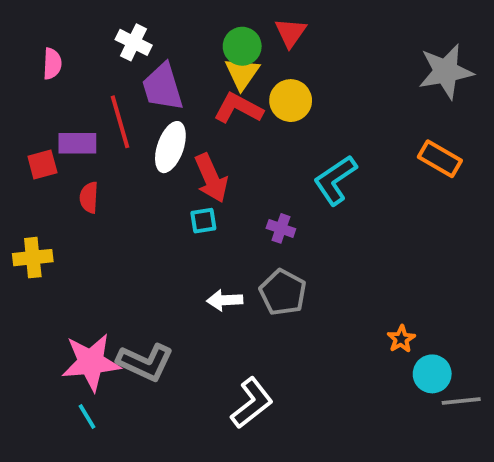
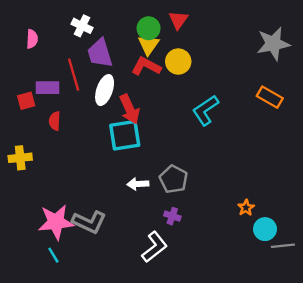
cyan square: (203, 221) -> (125, 135), size x2.0
purple cross: (281, 228) -> (172, 216), moved

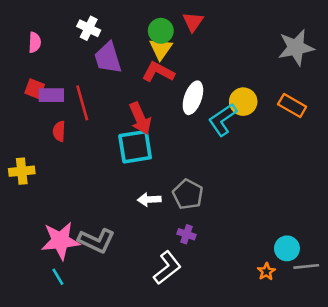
yellow circle: (178, 62) -> (243, 102), moved
red line: (74, 75) -> (82, 103), moved
white ellipse: (105, 90) -> (193, 98), moved
red square: (26, 101) -> (35, 89), moved, turned 36
orange star: (246, 208) -> (266, 272), moved

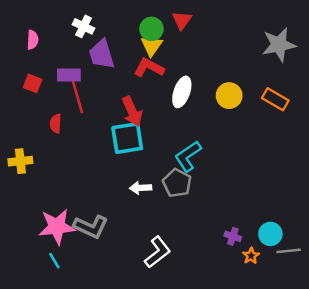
purple rectangle: (51, 95) -> (69, 75), moved
cyan L-shape: (223, 120) -> (188, 156), moved
purple cross: (187, 234) -> (233, 236), moved

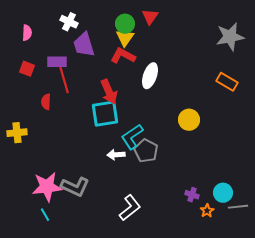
yellow circle: (229, 96) -> (189, 120), moved
cyan L-shape: (188, 156) -> (132, 137), moved

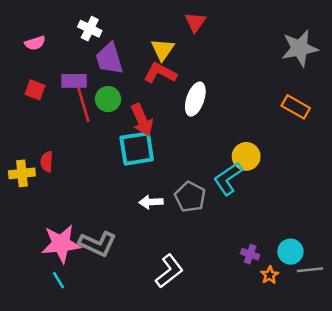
green circle: (125, 24) -> (108, 99), moved
pink semicircle: (27, 33) -> (35, 43), turned 70
red semicircle: (46, 102) -> (47, 162), moved
cyan L-shape: (132, 137) -> (228, 179), moved

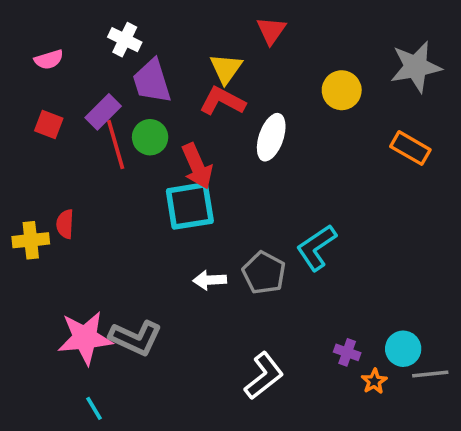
purple rectangle: (74, 81) -> (103, 112), turned -45
yellow circle: (246, 156) -> (342, 90), moved
white L-shape: (169, 271) -> (264, 376), moved
cyan line: (58, 280) -> (94, 408), moved

